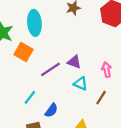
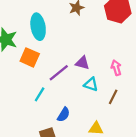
cyan line: (30, 97) -> (40, 94), moved

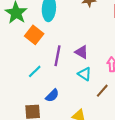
purple line: (59, 73) -> (57, 56), turned -54

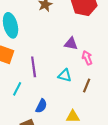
purple triangle: (82, 52) -> (71, 44), moved

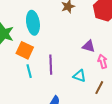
cyan line: (17, 89) -> (29, 71), moved, turned -48

